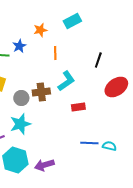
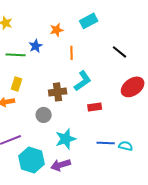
black line: (98, 60) -> (120, 52), moved, turned -70
gray circle: (21, 98) -> (44, 115), moved
cyan star: (20, 124) -> (66, 139), moved

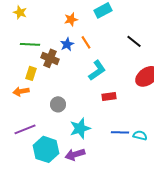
blue star: (36, 46) -> (67, 44), moved
orange line: (72, 53) -> (86, 42), turned -32
brown cross: (58, 92) -> (50, 58), moved, turned 30

